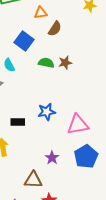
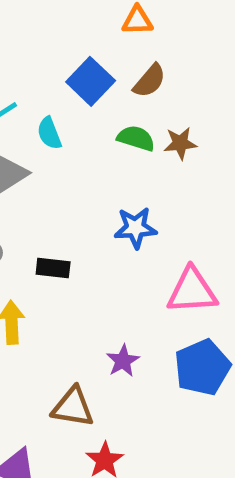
brown semicircle: (55, 29) -> (150, 81), moved
blue star: (47, 112) -> (135, 228), moved

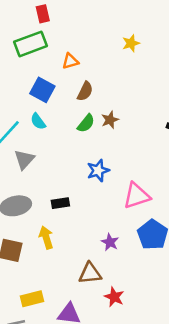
blue square: (91, 81) -> (42, 90), moved
cyan semicircle: (49, 133) -> (38, 121), moved
green semicircle: (136, 138) -> (86, 123), turned 126

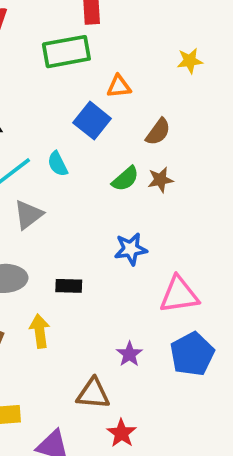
yellow star: (131, 43) -> (190, 61), moved
blue square: (42, 90) -> (92, 121), moved
brown semicircle: (85, 91) -> (158, 132), moved

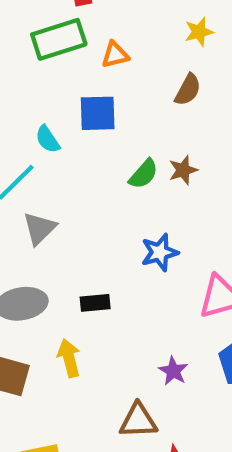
orange triangle: (119, 86) -> (115, 55), moved
blue square: (92, 121) -> (98, 113), turned -33
brown semicircle: (158, 132) -> (188, 90), moved
cyan semicircle: (58, 164) -> (48, 139), moved

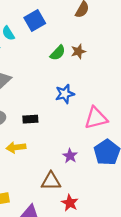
blue square: (98, 113) -> (35, 20), turned -30
yellow arrow: (69, 358) -> (16, 147), turned -84

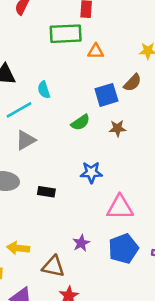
blue square: (35, 20) -> (106, 95), moved
green semicircle: (58, 53) -> (80, 122), moved
yellow arrow: (16, 147) -> (18, 248), moved

